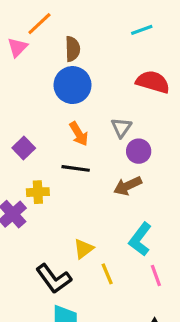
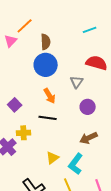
gray triangle: (121, 128) -> (77, 82), moved
brown arrow: (128, 186) -> (89, 138), moved
cyan L-shape: (140, 239) -> (76, 164), moved
yellow triangle: (84, 249) -> (53, 158), moved

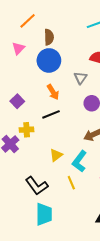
pink triangle: (11, 41) -> (18, 48), moved
black line: (48, 118) -> (51, 114), turned -30

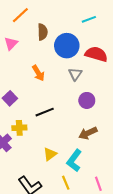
blue circle: (49, 60) -> (67, 46), moved
orange arrow: (53, 92) -> (38, 73), moved

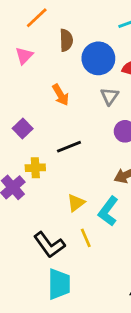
yellow line: (66, 183) -> (86, 238), moved

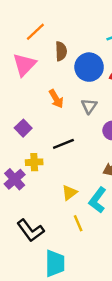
pink triangle: (24, 56) -> (24, 65), size x1.5
gray triangle: (110, 96) -> (89, 106), moved
black L-shape: (49, 245) -> (30, 230), moved

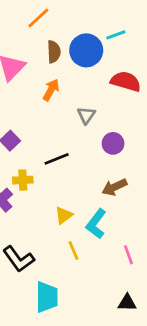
orange line: (35, 32) -> (38, 18), moved
blue circle: (89, 67) -> (86, 50), moved
orange arrow: (56, 99) -> (51, 90), moved, turned -120

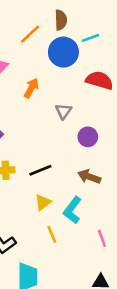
orange line: (38, 18) -> (30, 34), moved
brown semicircle: (54, 52) -> (61, 20), moved
black line: (57, 159) -> (40, 170), moved
brown arrow: (114, 187) -> (89, 177), turned 45

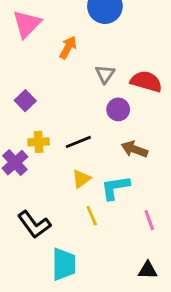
red semicircle: (99, 80) -> (146, 81), moved
purple circle: (88, 137) -> (118, 109), moved
cyan L-shape: (72, 210) -> (115, 188), turned 44

